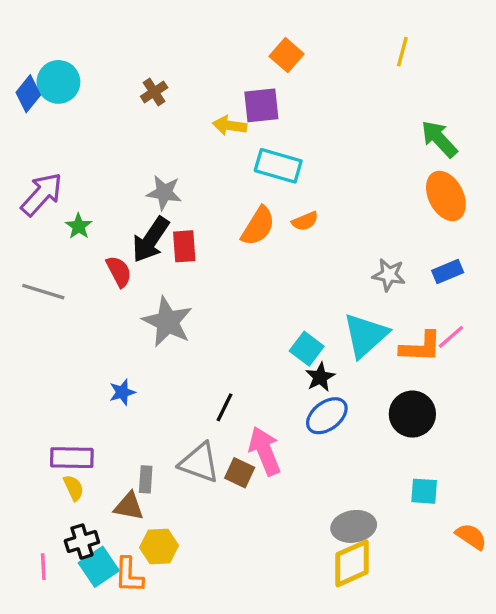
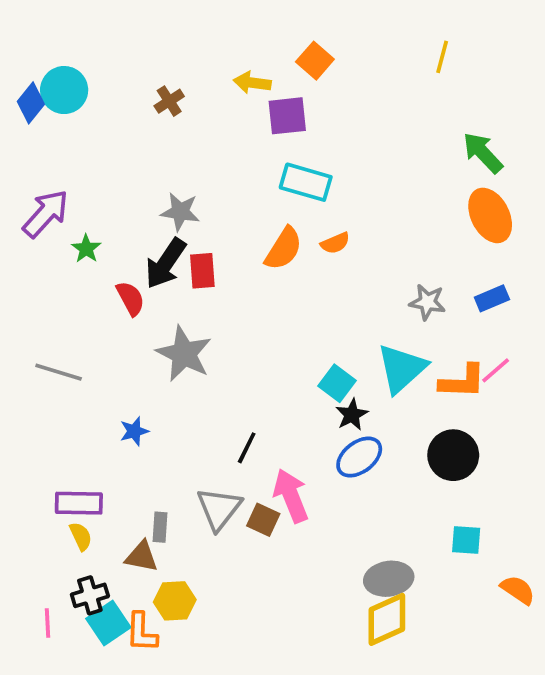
yellow arrow: (230, 126) -> (252, 83), moved
gray line: (43, 292) -> (59, 372), moved
gray triangle: (199, 463) -> (219, 509), turned 48

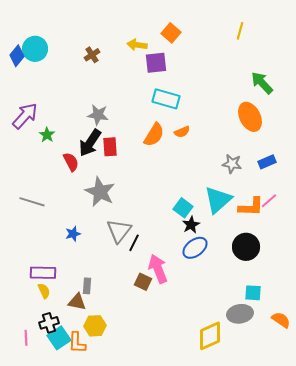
orange ellipse: (490, 215) -> (250, 117), moved
gray triangle: (219, 509) -> (119, 231), moved
gray ellipse: (389, 579) -> (240, 314), moved

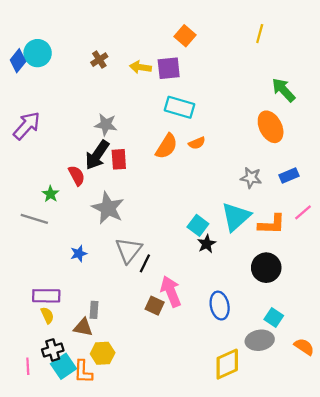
yellow arrow: (137, 45) -> (140, 67), moved
green star: (47, 135) -> (51, 194), moved
pink line: (269, 201) -> (303, 212), moved
blue ellipse: (195, 248) -> (220, 306), moved, turned -65
cyan square: (253, 293) -> (274, 317), turned 30

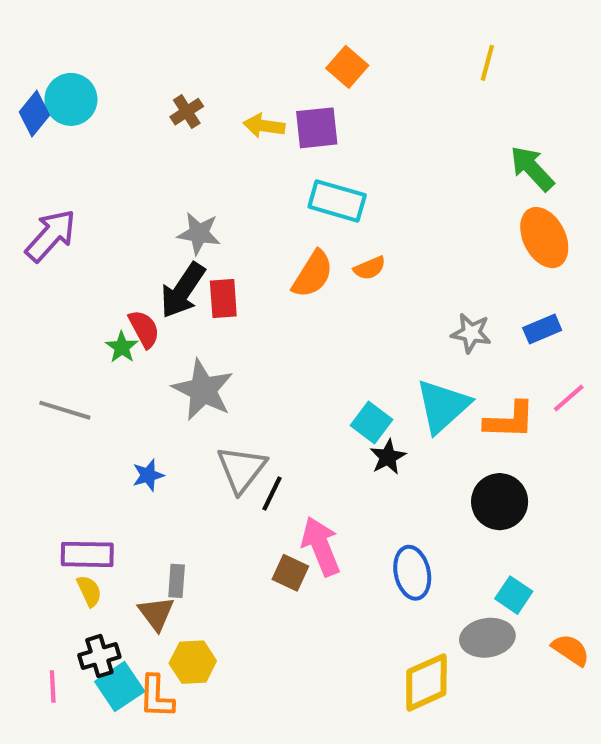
orange ellipse: (271, 127) -> (544, 238), moved
green star: (51, 194) -> (122, 347), moved
brown triangle: (83, 327) -> (156, 613), turned 42

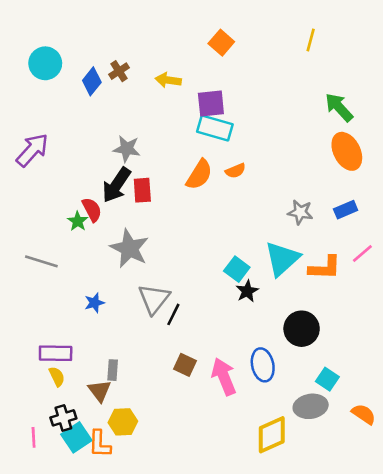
blue diamond: (34, 114) -> (92, 81), moved
purple square: (317, 128) -> (211, 103), moved
black circle: (500, 502) -> (302, 329), moved
pink arrow: (321, 546) -> (224, 377), moved

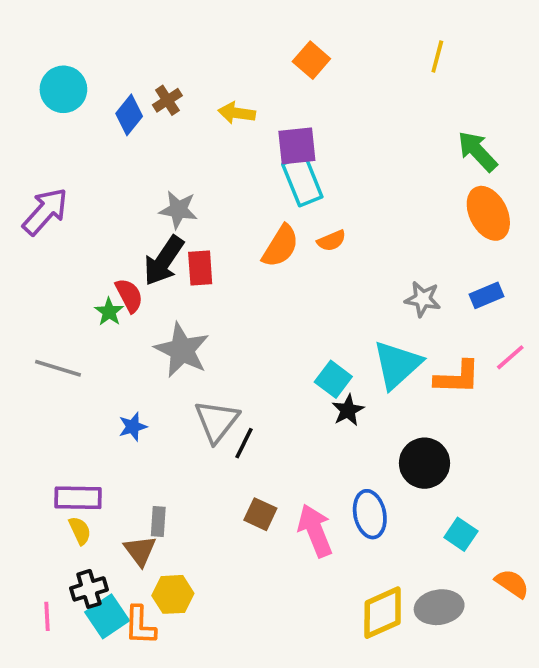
cyan rectangle: (215, 128) -> (302, 180), turned 52
gray ellipse: (311, 406) -> (439, 607), moved

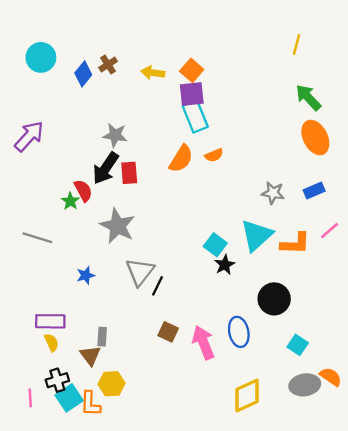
yellow line: (437, 56) -> (297, 44), moved
orange square: (311, 60) -> (192, 70), moved
gray ellipse: (439, 607) -> (305, 385), moved

